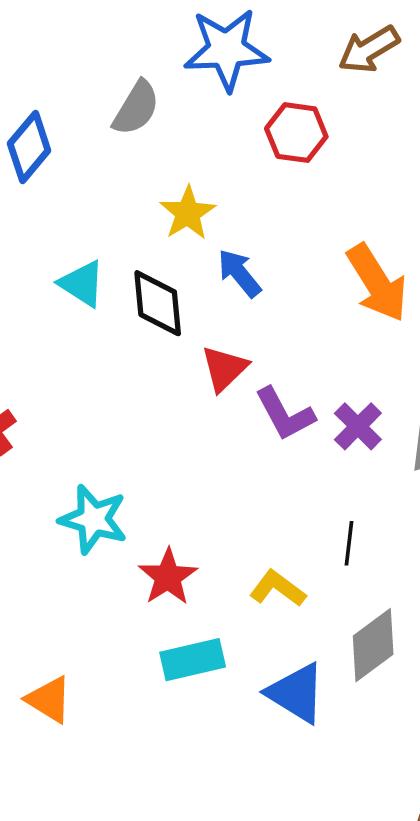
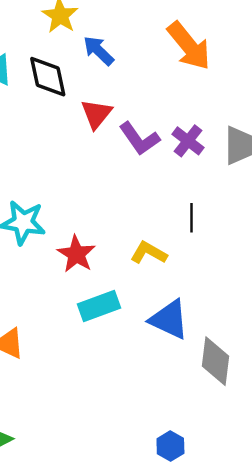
gray diamond: (373, 645) -> (216, 361), moved, turned -39

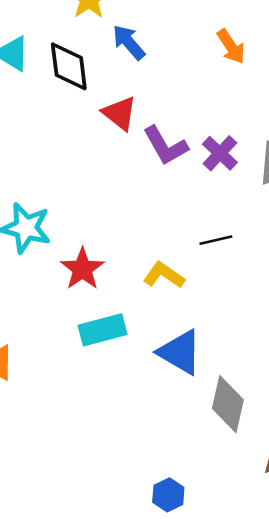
orange arrow: (189, 46) -> (231, 47), size x0.6
red triangle: (96, 114) -> (120, 113), turned -36
black line: (192, 218) -> (216, 240), turned 72

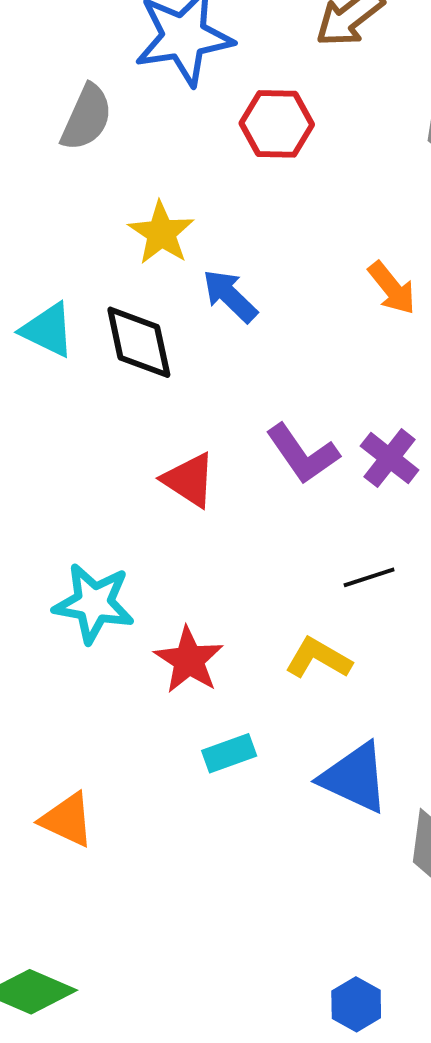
red triangle: (120, 113) -> (189, 480), moved
black line: (216, 240) -> (369, 577), moved
cyan rectangle: (103, 330) -> (229, 753), size x0.7

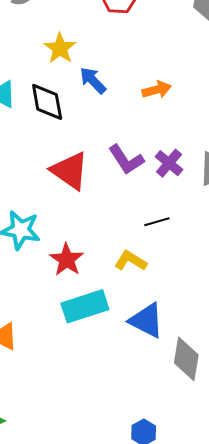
orange arrow: (392, 288) -> (157, 90), moved, turned -68
red triangle: (189, 480) -> (70, 171), size x1.4
cyan rectangle: (229, 753) -> (85, 306), size x1.8

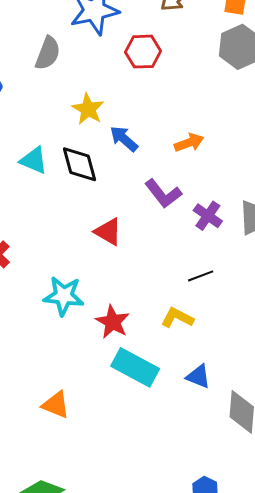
purple L-shape: (126, 160) -> (163, 194), moved
red triangle: (70, 171) -> (108, 232), size x0.7
cyan rectangle: (85, 306) -> (135, 367), turned 51
blue triangle: (147, 320) -> (198, 376), size x0.7

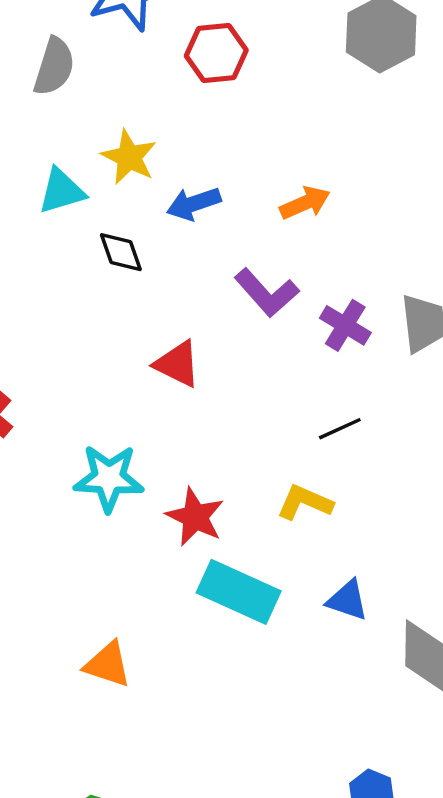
blue arrow: (124, 139) -> (194, 204), turned -56
cyan triangle: (34, 160) -> (62, 191), moved, turned -36
black diamond: (80, 164) -> (121, 252), size x0.7

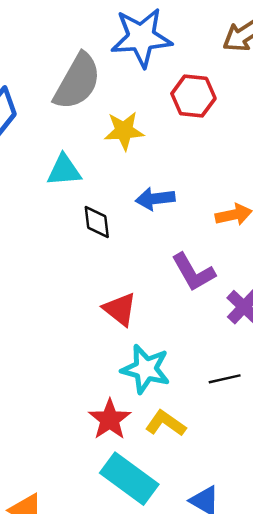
gray semicircle: (54, 67) -> (77, 81), size x1.4
yellow star: (129, 157) -> (124, 131), moved, turned 30
cyan star: (109, 478) -> (146, 369), moved
yellow L-shape: (305, 502) -> (166, 423), moved

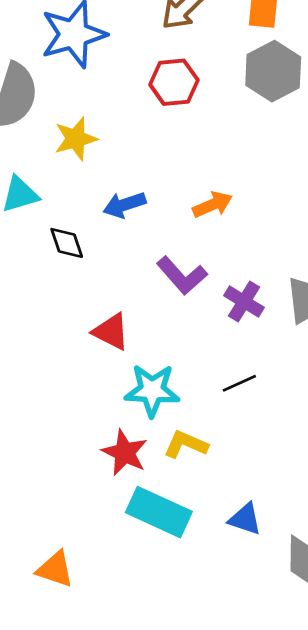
red hexagon: (193, 96) -> (174, 82), moved

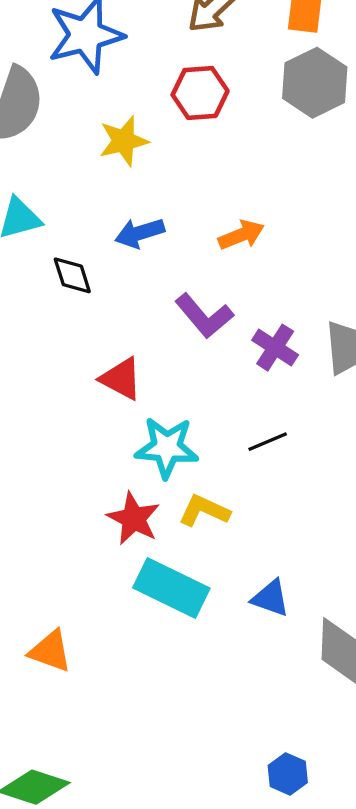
yellow star: (76, 139) -> (124, 141), moved

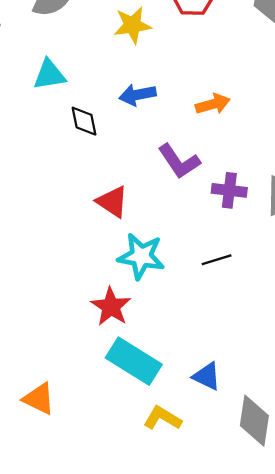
purple cross: (275, 348) -> (229, 190), turned -32
yellow L-shape: (204, 511) -> (162, 418), moved

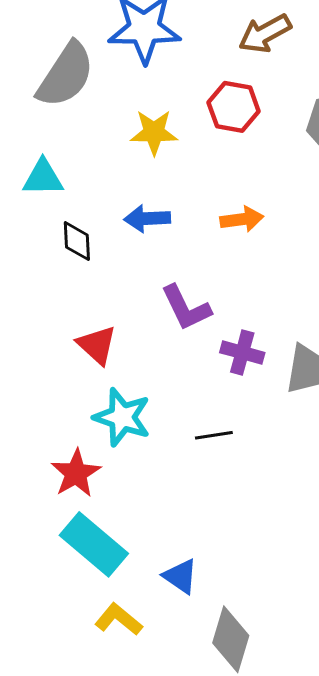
orange arrow: (213, 104) -> (242, 219), moved

